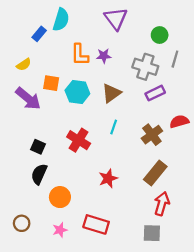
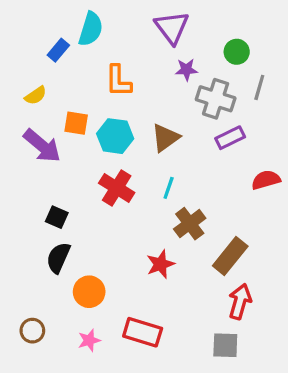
purple star: (104, 56) -> (186, 70), moved
brown cross: (152, 135) -> (190, 224), moved
red cross: (79, 140) -> (117, 188), moved

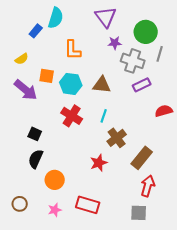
green circle: (237, 52) -> (146, 32), size x1.5
brown triangle: (165, 138) -> (102, 85), turned 42

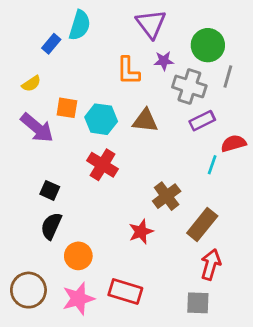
orange L-shape: (73, 50) -> (128, 71), moved
red semicircle: (164, 111) -> (233, 143), moved
cyan line: (104, 116) -> (212, 165), moved
brown circle: (20, 204) -> (28, 290), size x1.6
pink star: (55, 210) -> (78, 299), size x1.6

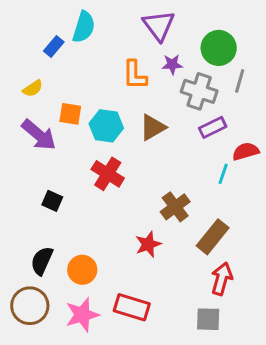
brown triangle: (145, 121) -> (153, 127), turned -36
black semicircle: (51, 226) -> (42, 261), moved

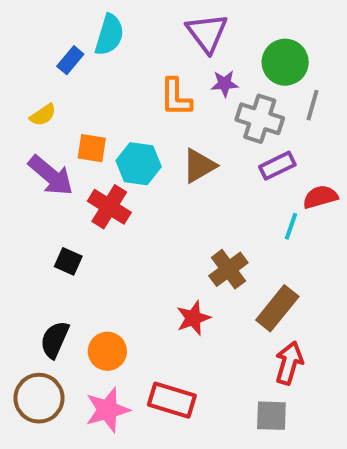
red cross: (108, 174) -> (109, 207), moved

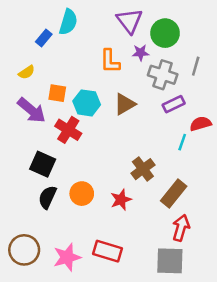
green circle: (285, 62) -> (165, 33), moved
black square: (68, 261) -> (43, 164), size x1.5
black semicircle: (55, 340) -> (47, 197), moved
orange circle: (107, 351) -> (82, 194), moved
gray square: (271, 416) -> (170, 261), size x1.4

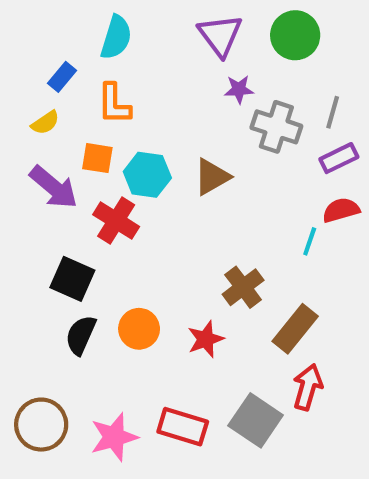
green circle: (165, 33) -> (295, 35), moved
blue rectangle: (44, 38) -> (62, 77), moved
orange L-shape: (110, 61) -> (114, 104), moved
purple rectangle: (174, 104) -> (339, 158), moved
gray square: (170, 261) -> (256, 420), moved, turned 32

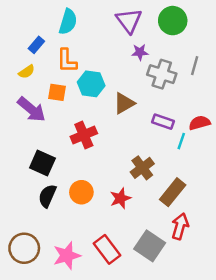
purple rectangle: (339, 158) -> (163, 122), moved, turned 45
cyan hexagon: (147, 175) -> (91, 84), moved
red cross: (116, 221) -> (84, 135), moved, turned 35
red rectangle: (183, 427) -> (107, 249), turned 36

